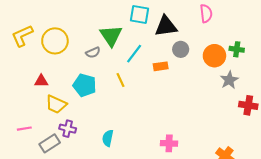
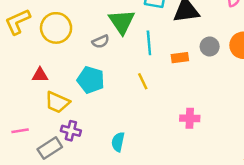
gray circle: (181, 49) -> (210, 46), moved
cyan line: (134, 54) -> (149, 43), turned -42
yellow line: (120, 80) -> (143, 81), moved
pink cross: (169, 143) -> (190, 118), moved

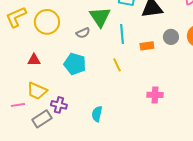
yellow trapezoid: (57, 102) -> (37, 91), moved

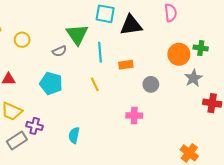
yellow circle: (47, 22) -> (22, 40), size x0.6
gray circle: (171, 37) -> (151, 84), moved

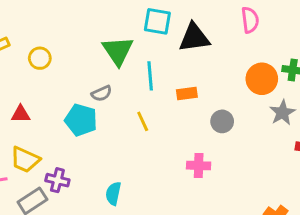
gray semicircle: (59, 51) -> (102, 93), moved

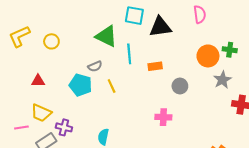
green triangle: (118, 51) -> (106, 36), turned -30
yellow line: (143, 121) -> (112, 86), moved

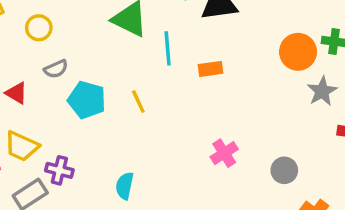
gray semicircle: (95, 66) -> (56, 69), moved
red triangle: (38, 81) -> (16, 93), turned 32
gray circle: (180, 86) -> (284, 170), moved
pink cross: (163, 117) -> (224, 153), turned -35

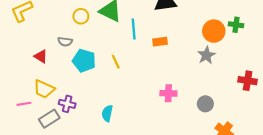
yellow circle: (39, 28) -> (81, 16), moved
gray semicircle: (56, 69) -> (65, 42), turned 32
gray star: (322, 91) -> (206, 55), moved
pink cross: (224, 153) -> (168, 93), turned 35

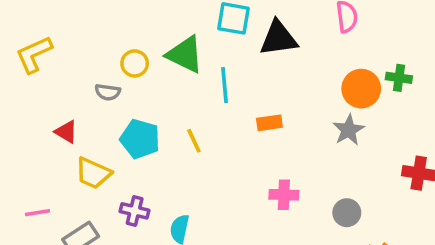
gray semicircle: (65, 42) -> (108, 92), moved
orange rectangle: (160, 42) -> (269, 123), moved
yellow trapezoid: (44, 89) -> (93, 173), moved
purple cross: (67, 104) -> (135, 211), moved

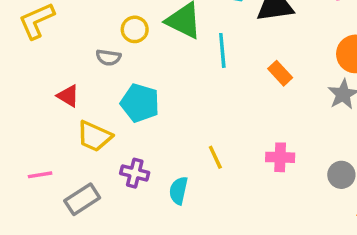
orange rectangle: (269, 123) -> (280, 73), moved, turned 55
yellow line: (194, 141) -> (215, 157), moved

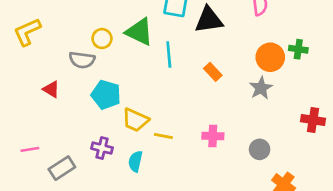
gray semicircle: (108, 57) -> (82, 60), size x1.4
yellow trapezoid: (94, 136) -> (135, 120), moved
yellow line: (215, 157) -> (163, 136), turned -54

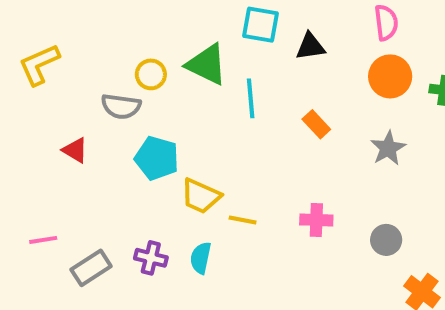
black triangle: (209, 20) -> (310, 47), size x0.7
orange circle: (270, 57) -> (390, 76), moved
purple cross: (102, 148) -> (151, 258), moved

